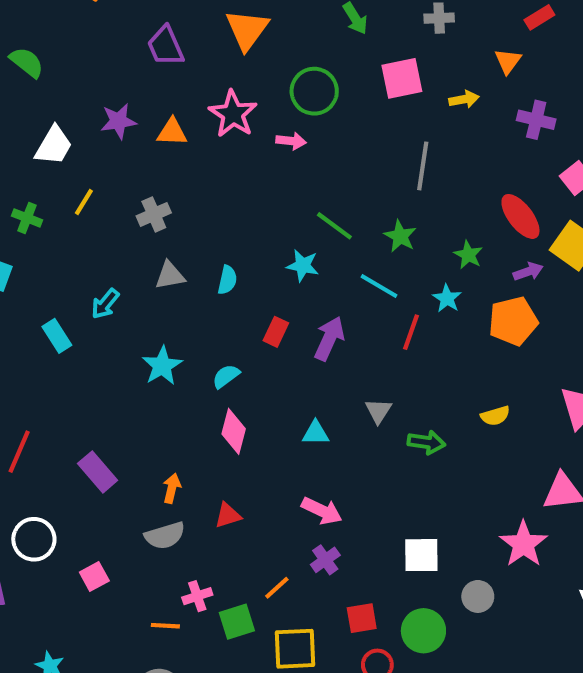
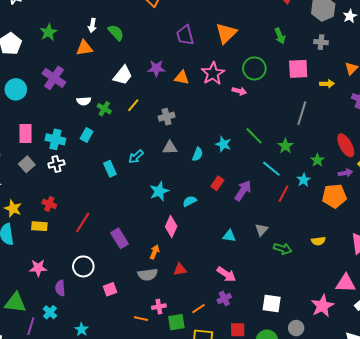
cyan star: (303, 266) -> (223, 144), moved
pink diamond: (234, 431) -> (171, 226), moved

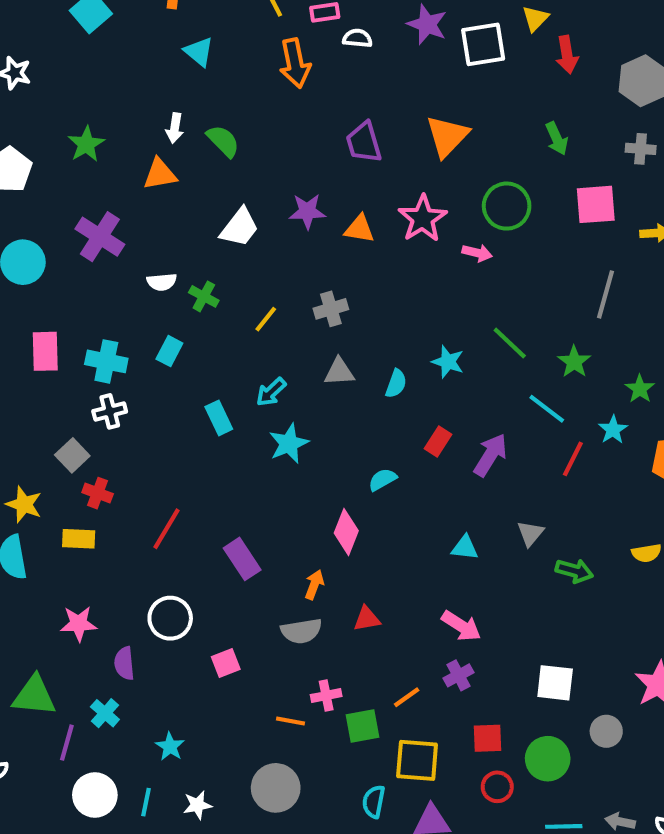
yellow line: (133, 105) -> (266, 319), moved
gray square: (27, 164) -> (72, 455), moved
cyan star: (159, 191) -> (289, 443), moved

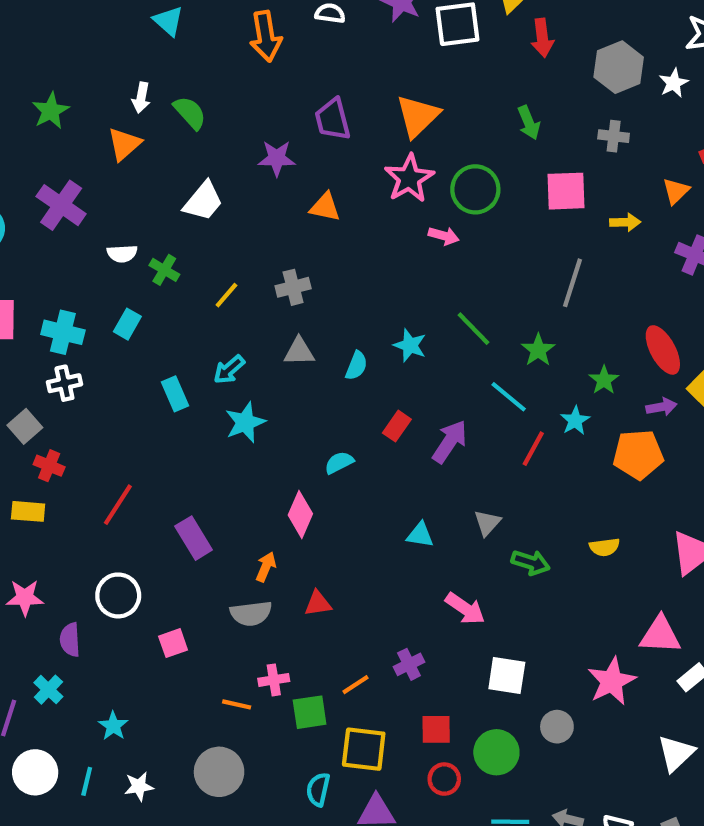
orange triangle: (160, 174) -> (124, 144), turned -33
purple star: (307, 211) -> (277, 158), moved
pink star: (423, 219) -> (409, 178), moved
pink arrow: (461, 626) -> (465, 609), moved

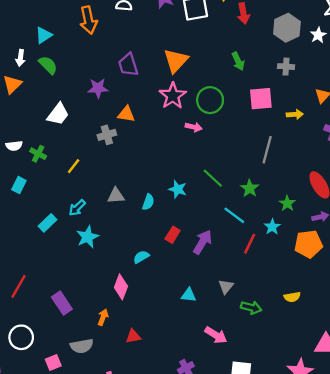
cyan triangle: (168, 21) -> (44, 35), moved, turned 48
gray cross: (293, 287) -> (107, 135), moved
cyan rectangle: (175, 394) -> (47, 223), turned 72
gray semicircle: (251, 613) -> (82, 346), moved

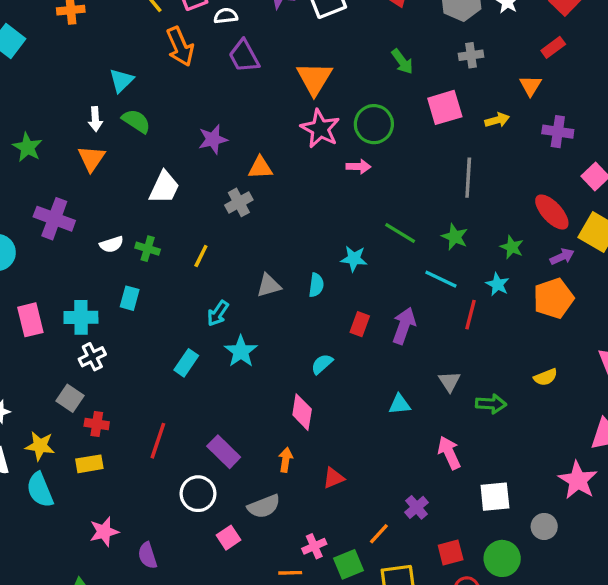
purple trapezoid: (128, 65) -> (244, 56), moved
cyan rectangle: (47, 223) -> (186, 363), moved
pink arrow: (216, 335) -> (449, 453), turned -135
white circle: (21, 337) -> (198, 494), moved

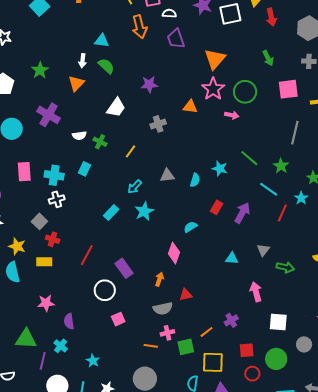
cyan triangle: (121, 80) -> (102, 41), turned 42
orange triangle: (260, 168) -> (190, 107), moved
gray semicircle: (264, 506) -> (163, 309), moved

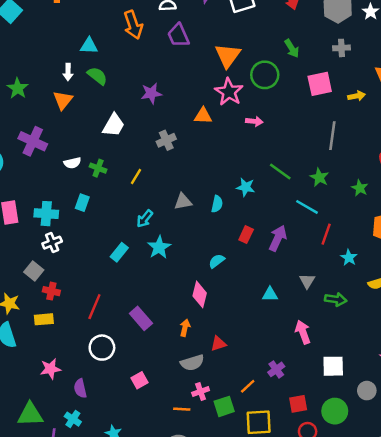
green circle: (245, 92) -> (265, 75), moved
cyan star: (301, 198) -> (349, 258), moved
white circle: (105, 290) -> (102, 348), moved

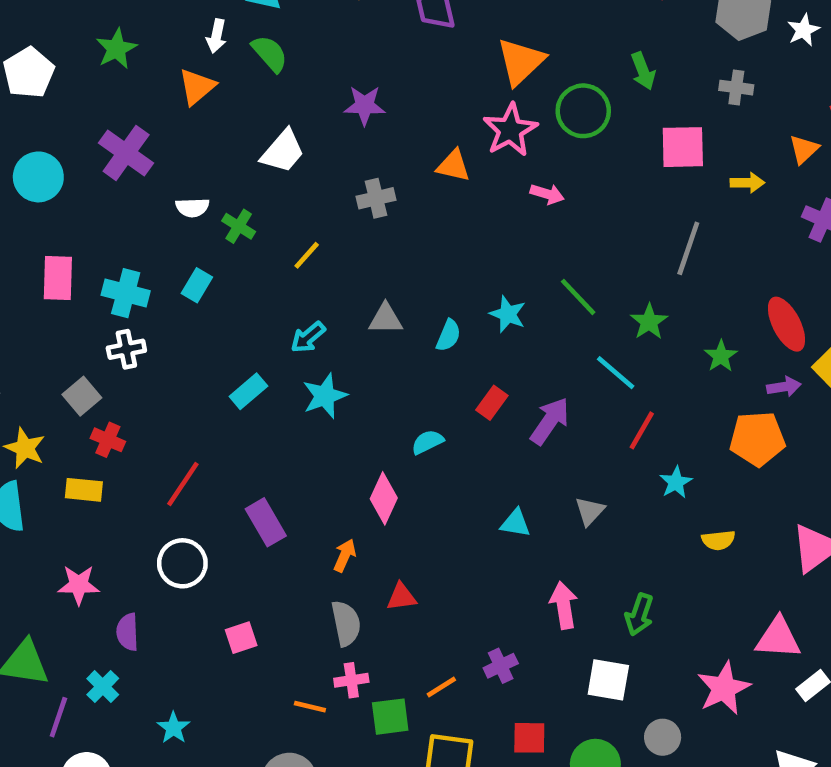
green arrow: (336, 299) -> (639, 615), moved, turned 90
gray semicircle: (192, 363) -> (346, 623), turned -95

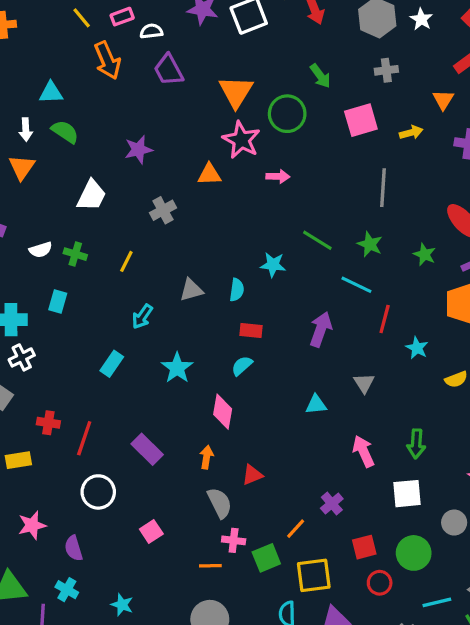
cyan star: (325, 396) -> (177, 368), moved
red rectangle: (492, 403) -> (251, 331), moved, turned 75
red cross: (108, 440) -> (48, 423), moved
pink cross: (351, 680) -> (234, 540), turned 30

